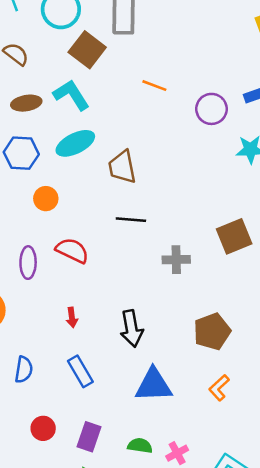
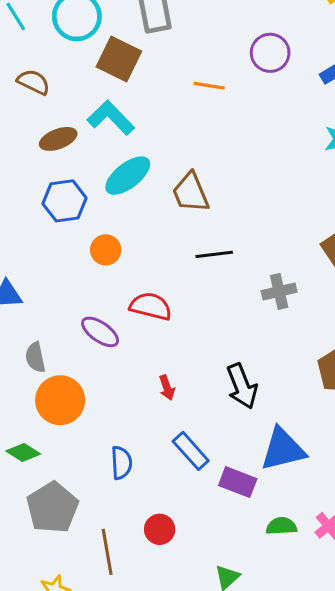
purple circle: (212, 109) -> (270, 53), moved
purple ellipse: (28, 263) -> (100, 332), turned -44
purple rectangle: (89, 437) -> (238, 482), moved, turned -76

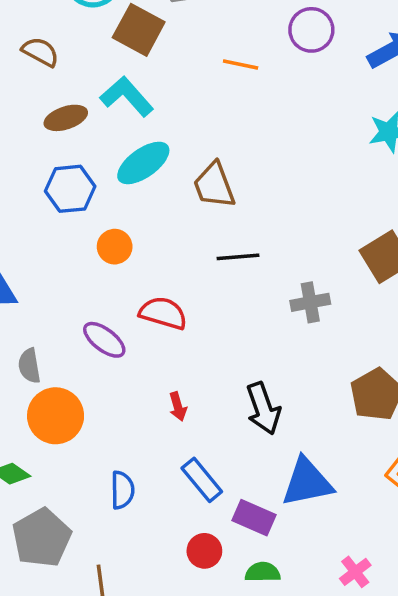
green semicircle: (281, 526) -> (263, 572), moved
red circle: (160, 529) -> (204, 551), moved

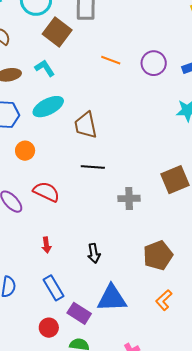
purple circle: (311, 30) -> (154, 63), moved
cyan L-shape: (127, 96) -> (45, 68), size x0.7
black arrow: (263, 408) -> (94, 253), size x0.7

